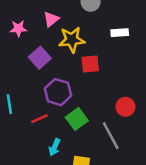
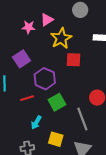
pink star: (18, 29) -> (29, 27), moved
yellow star: (72, 40) -> (61, 38), turned -30
purple square: (40, 58) -> (21, 59), moved

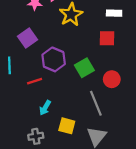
red square: (73, 60) -> (107, 38), moved
green square: (57, 102) -> (84, 68), moved

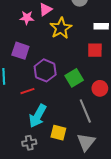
purple square: (28, 38) -> (20, 51), turned -36
cyan arrow: (45, 108) -> (38, 116), size x1.6

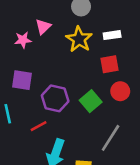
yellow star: (61, 28) -> (79, 39), moved
red circle: (100, 88) -> (120, 91), moved
gray line: (85, 111) -> (111, 138), turned 65

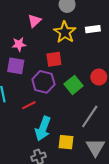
pink star: (23, 40) -> (19, 44), moved
red square: (109, 64) -> (54, 59), moved

